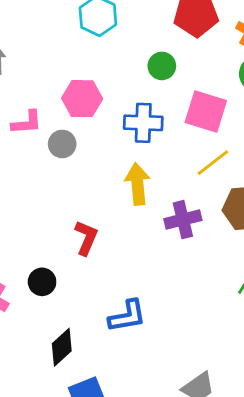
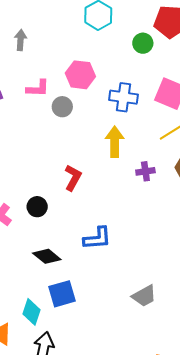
green circle: (162, 66) -> (143, 43), moved
purple cross: (183, 220) -> (145, 171), size x0.7
black diamond: (62, 347) -> (47, 256), turned 76

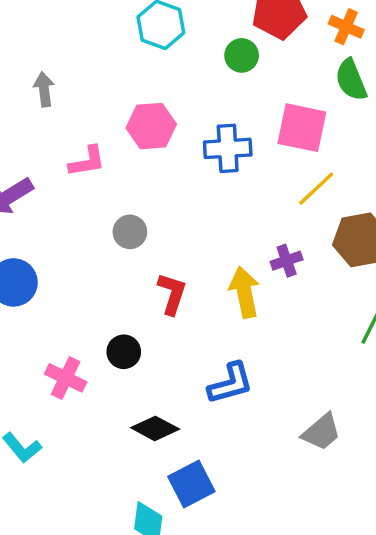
gray circle: (62, 107) -> (130, 232), moved
yellow arrow: (115, 142) -> (245, 292), moved
gray trapezoid: (144, 296) -> (321, 432), moved

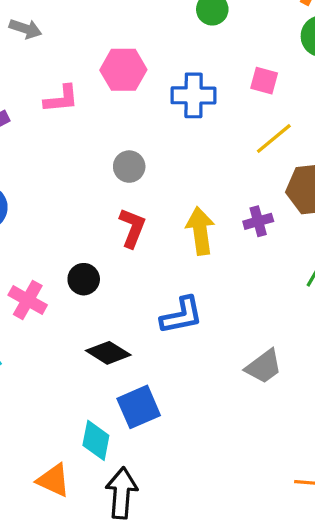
gray arrow: (44, 89) -> (25, 29), turned 112
pink square: (302, 128) -> (264, 81), size x0.6
gray circle: (130, 232) -> (129, 167), moved
purple cross: (287, 261) -> (258, 221), moved

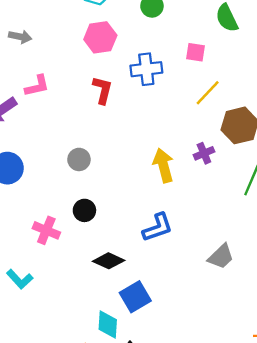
pink hexagon: (123, 70) -> (100, 37), moved
pink L-shape: (61, 99) -> (37, 86), moved
gray circle: (129, 167) -> (79, 159), moved
red L-shape: (132, 228) -> (102, 90), moved

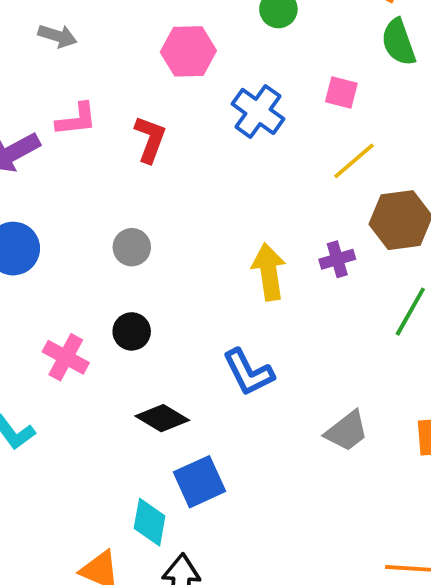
blue cross: (146, 69) -> (258, 111), turned 36
red L-shape: (102, 90) -> (150, 139), moved
blue L-shape: (158, 227) -> (248, 372), turned 76

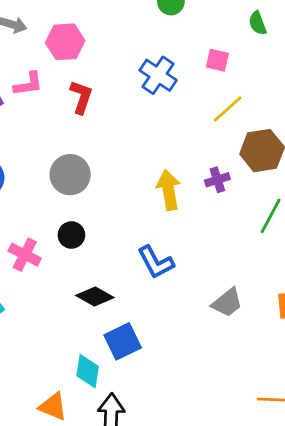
green semicircle: (399, 42) -> (258, 23), size x0.7
pink hexagon: (188, 51) -> (65, 42), moved
gray circle: (132, 247) -> (70, 175), size x1.5

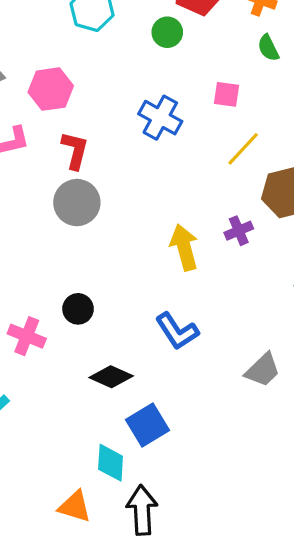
gray circle: (70, 175) -> (77, 203), moved

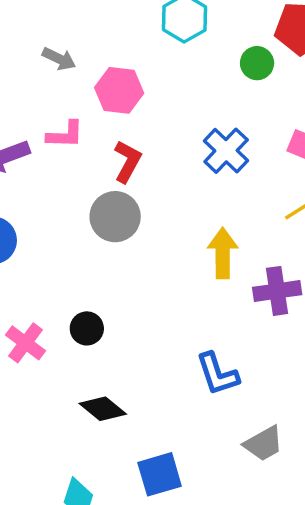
purple cross: (239, 231) -> (277, 291), size x1.5
yellow arrow: (184, 247) -> (223, 253), moved
blue L-shape: (177, 331) -> (217, 374), moved
blue square: (147, 425) -> (160, 474), moved

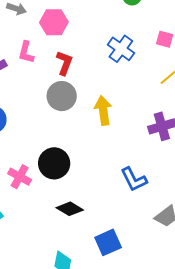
pink L-shape: (65, 135) -> (26, 52), turned 110
yellow arrow: (223, 253) -> (103, 111), moved
black circle: (87, 328) -> (54, 163), size x1.6

